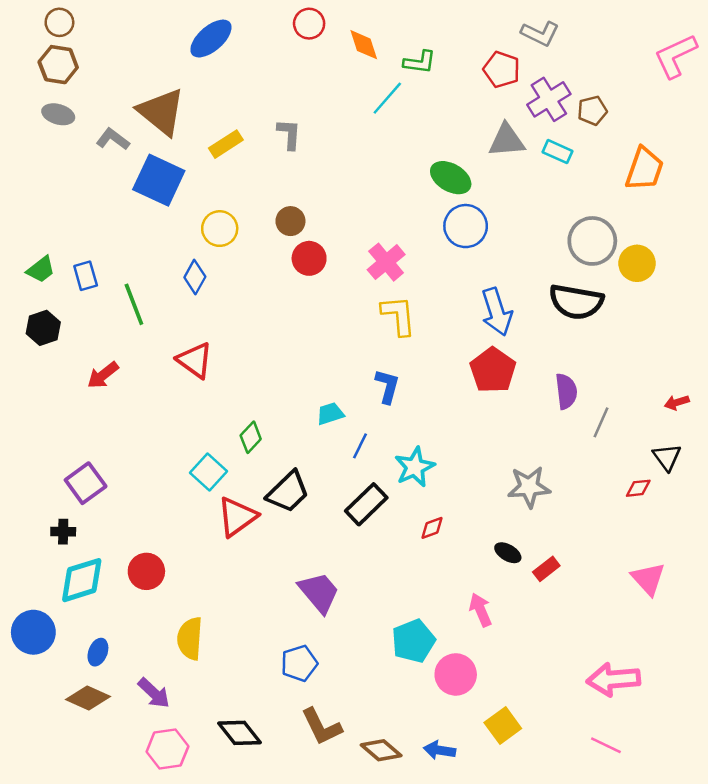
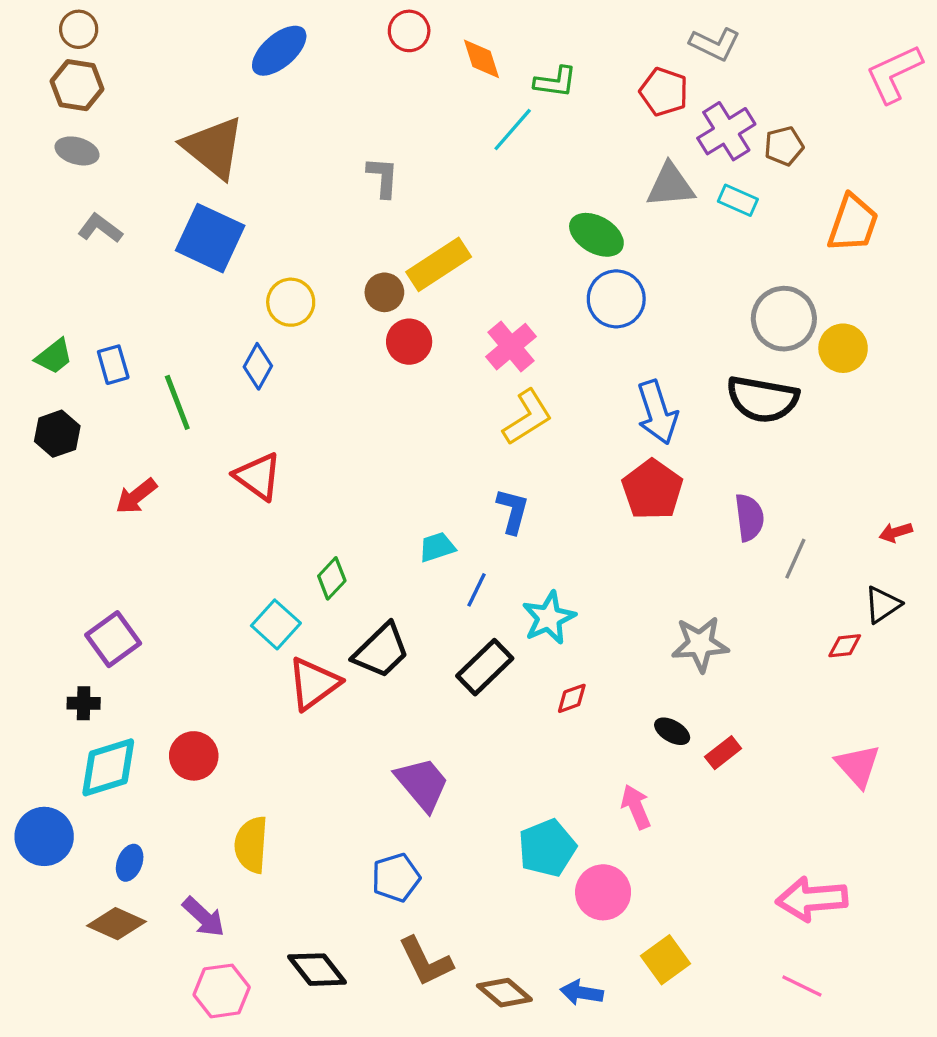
gray L-shape: (113, 139) -> (100, 228), moved
yellow rectangle: (226, 144) -> (439, 264), moved, size x1.4
yellow L-shape: (399, 315) -> (527, 417), turned 63
black triangle: (667, 457) -> (883, 605), turned 32

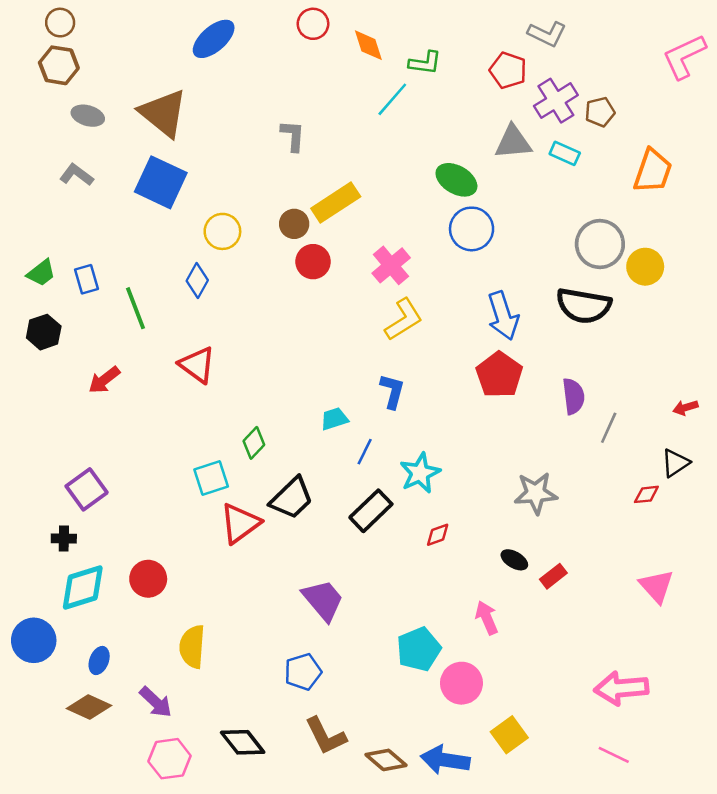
gray ellipse: (77, 151) -> (88, 116), moved
cyan square: (276, 624) -> (211, 478), turned 30
blue arrow: (582, 993) -> (445, 760), size x1.5

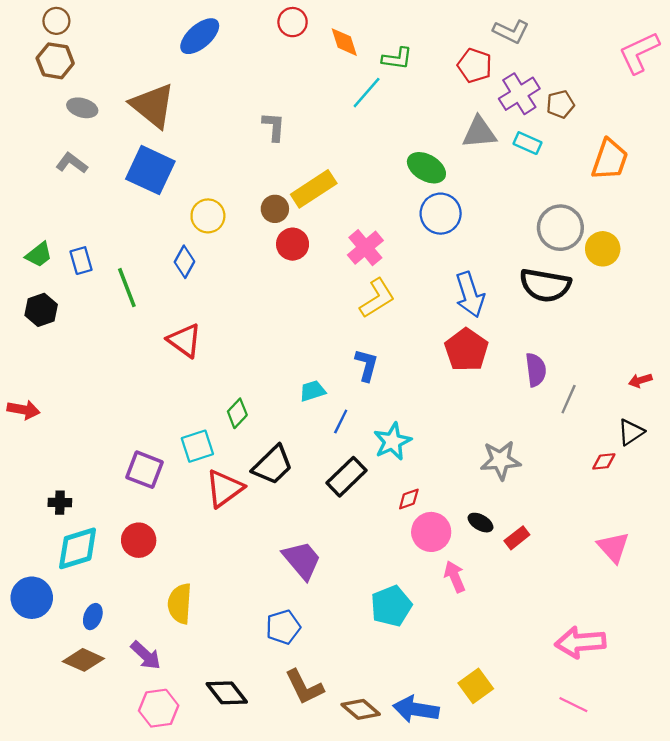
red arrow: (104, 380) -> (24, 410), moved, turned -132
purple square: (87, 489) -> (145, 470), moved, turned -33
pink circle: (461, 683) -> (431, 532), moved

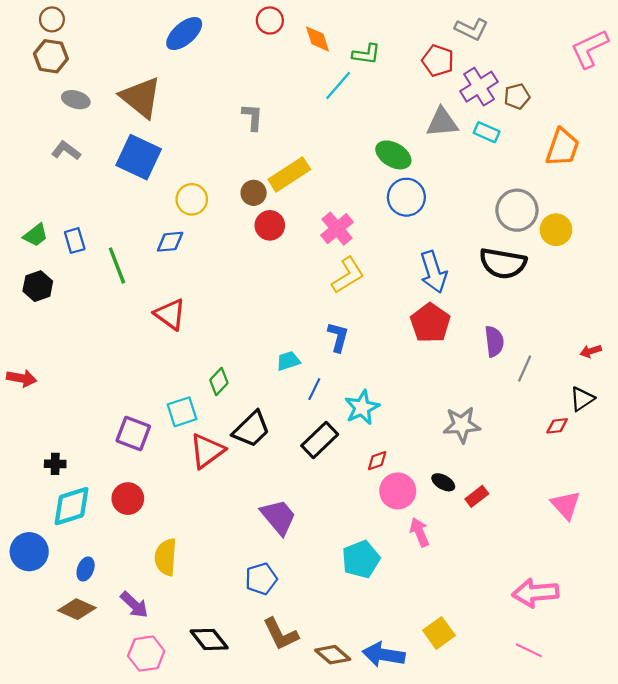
blue diamond: (184, 262) -> (170, 242), turned 56

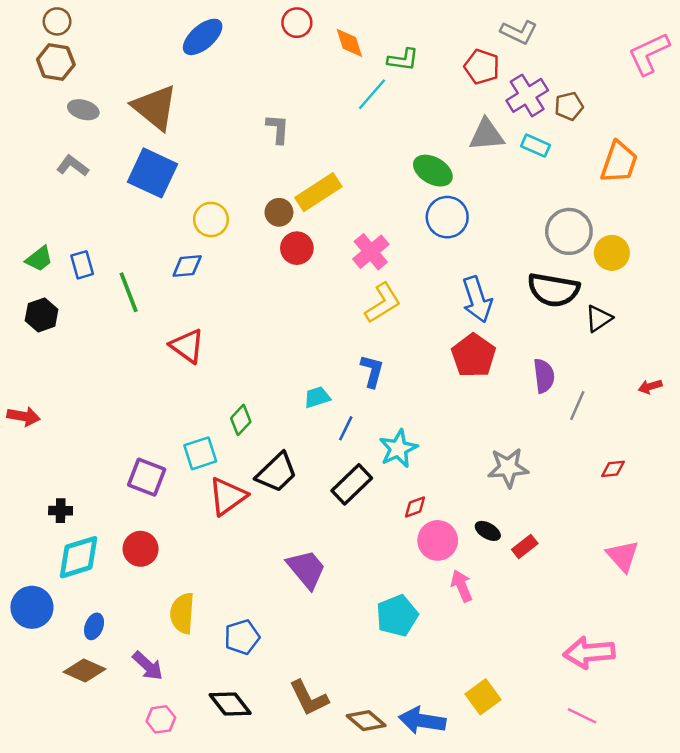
black triangle: (582, 399) -> (599, 319), moved
blue pentagon: (261, 579) -> (242, 637), moved
pink hexagon: (146, 654) -> (161, 719), size x0.7

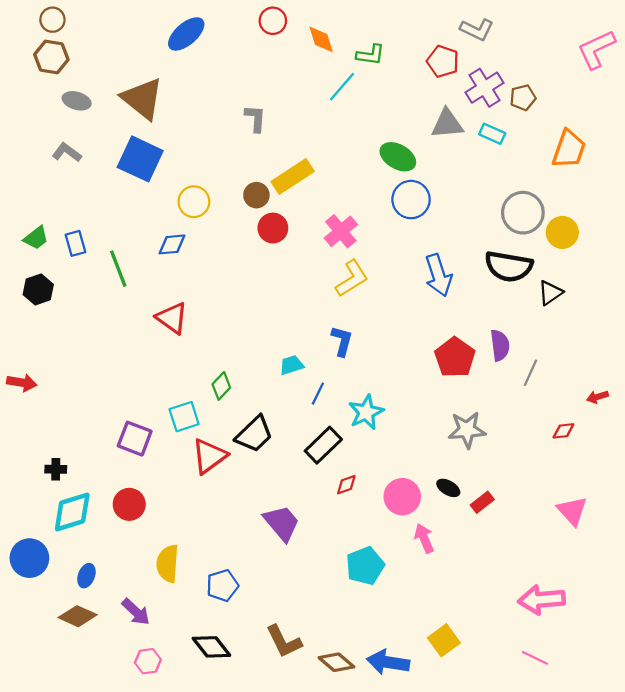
red pentagon: (473, 356) -> (455, 357), moved
red arrow: (650, 387) -> (597, 397), moved
red diamond: (415, 507) -> (346, 485), moved

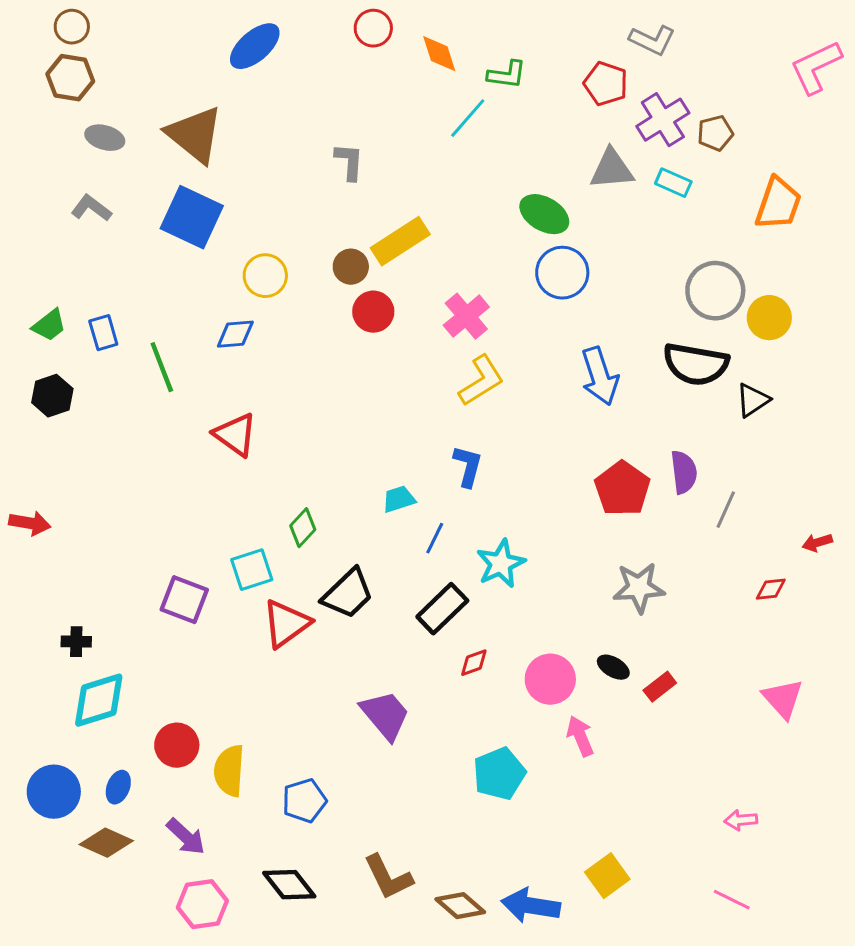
red circle: (129, 504) -> (177, 745), moved
blue circle: (29, 558) -> (54, 792), moved
pink arrow: (542, 600) -> (741, 820), size x0.5
pink hexagon: (148, 661) -> (202, 904), size x1.4

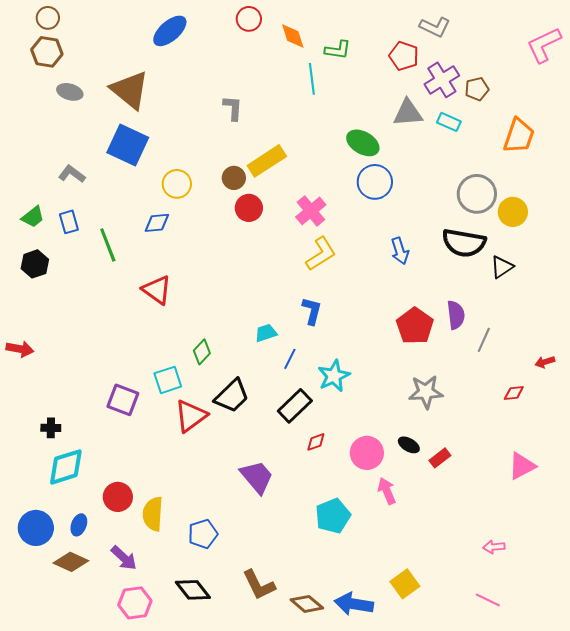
cyan line: (468, 118) -> (312, 79), turned -48
gray L-shape: (91, 208) -> (72, 174), moved
blue arrow: (600, 376) -> (400, 251), size x0.7
pink triangle: (783, 699) -> (522, 466), turned 44

